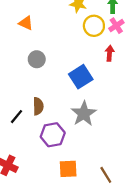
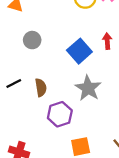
red arrow: (110, 53) -> (107, 41), moved
black line: (17, 117) -> (14, 84), moved, turned 32

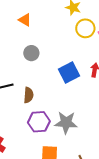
gray star: (88, 88) -> (66, 123), moved, turned 30

